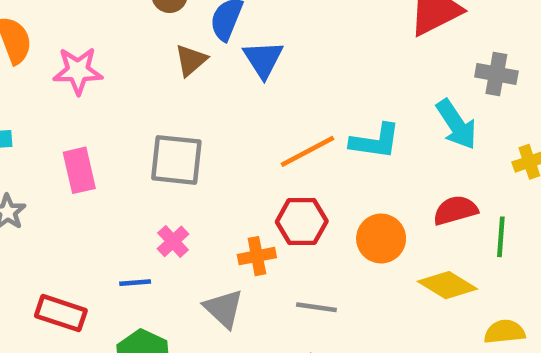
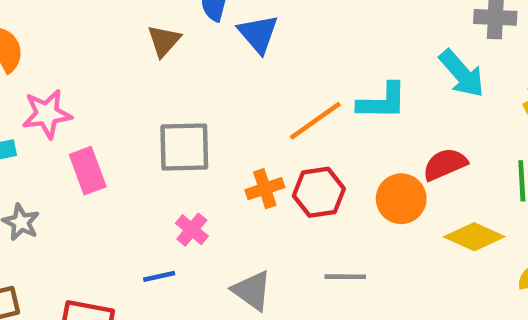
brown triangle: (191, 60) -> (164, 41), moved
pink star: (78, 71) -> (47, 114), moved
red semicircle: (455, 210) -> (445, 164), moved
orange cross: (257, 256) -> (265, 189), moved

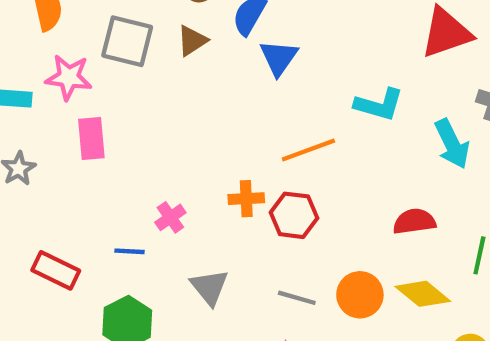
cyan L-shape: (382, 102) -> (379, 105), moved
gray square: (184, 147) -> (127, 41), moved
orange circle: (401, 199) -> (360, 295), moved

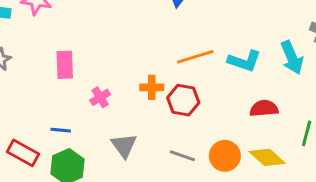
cyan L-shape: (379, 105) -> (244, 61), moved
pink rectangle: (91, 139) -> (65, 65), moved
blue line: (129, 251) -> (61, 130), moved
red rectangle: (56, 270) -> (23, 153), moved

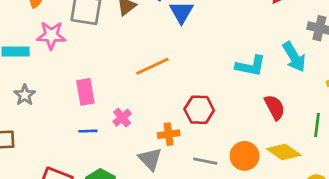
orange line: (195, 57) -> (152, 66), moved
orange cross: (152, 87) -> (169, 134), moved
red semicircle: (264, 108) -> (275, 107), turned 75
blue line: (61, 130) -> (88, 131), moved

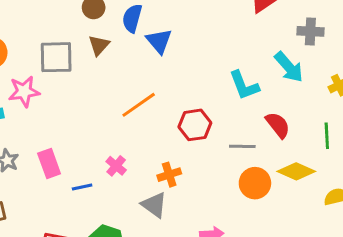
cyan L-shape: (251, 66) -> (244, 85), turned 68
pink rectangle: (85, 92) -> (49, 163), moved
red hexagon: (199, 110) -> (195, 125), moved
gray line: (205, 161) -> (242, 146), moved

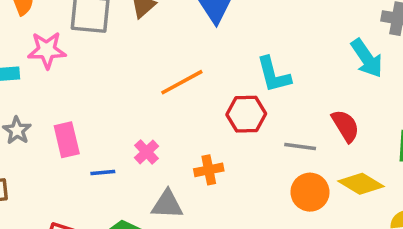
cyan L-shape: (244, 85) -> (274, 75), moved
gray triangle: (154, 205) -> (167, 204), moved, turned -40

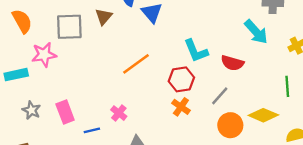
red semicircle: (345, 126) -> (232, 63), moved, turned 145
gray line: (300, 146) -> (220, 96), turned -48
orange cross: (209, 170) -> (181, 107), moved, turned -36

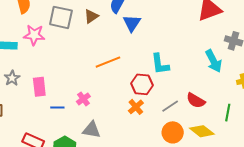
red semicircle: (232, 63) -> (196, 101), moved

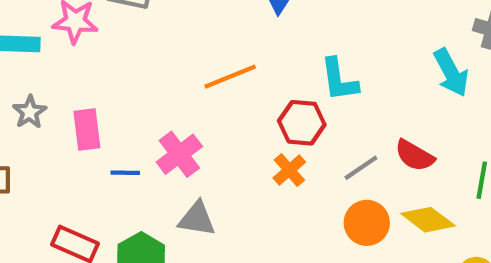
pink cross: (83, 99) -> (179, 154), size x1.5

